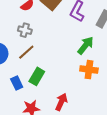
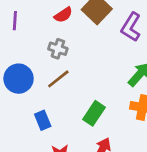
green rectangle: (37, 76) -> (94, 113), moved

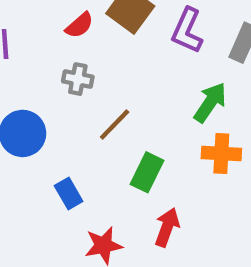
brown line: (58, 79) -> (115, 124), moved

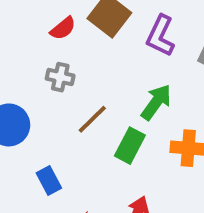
green arrow: (210, 102) -> (156, 102), moved
green rectangle: (147, 172) -> (130, 146), moved

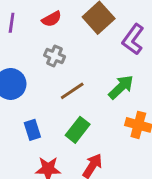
red semicircle: (63, 28) -> (52, 19), moved
green rectangle: (130, 146) -> (78, 130), moved

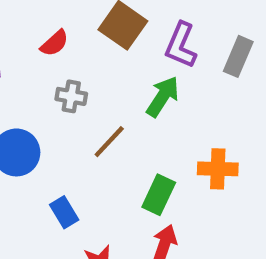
green arrow: (121, 87) -> (163, 97), moved
green rectangle: (78, 130) -> (159, 195), moved

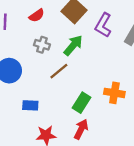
green arrow: (163, 97) -> (73, 45), moved
blue rectangle: (64, 212) -> (30, 105), turned -63

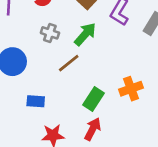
orange cross: (114, 93) -> (131, 89), turned -30

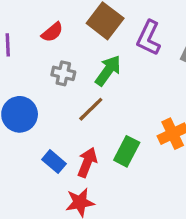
blue rectangle: (36, 101) -> (54, 162), turned 42
red arrow: (93, 129) -> (87, 162), moved

